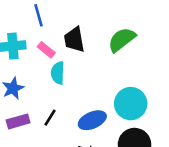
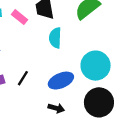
cyan semicircle: (58, 73) -> (55, 38), moved

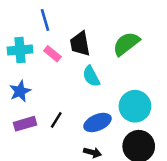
cyan semicircle: (55, 38) -> (91, 76), turned -30

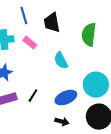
black trapezoid: (80, 44) -> (52, 23), moved
green semicircle: (126, 44) -> (89, 35), turned -45

